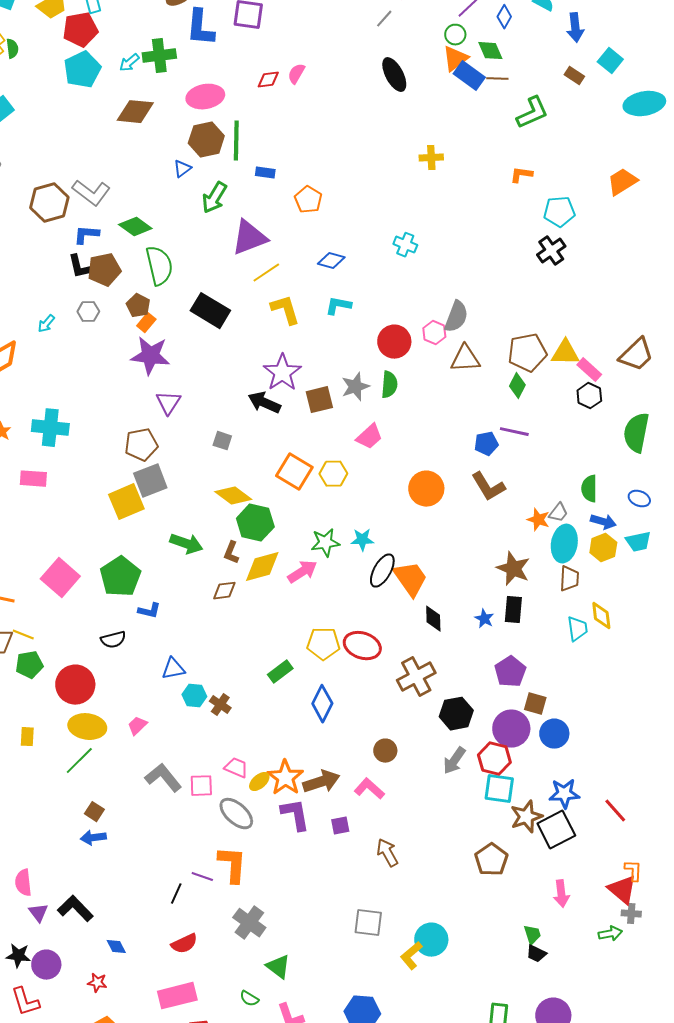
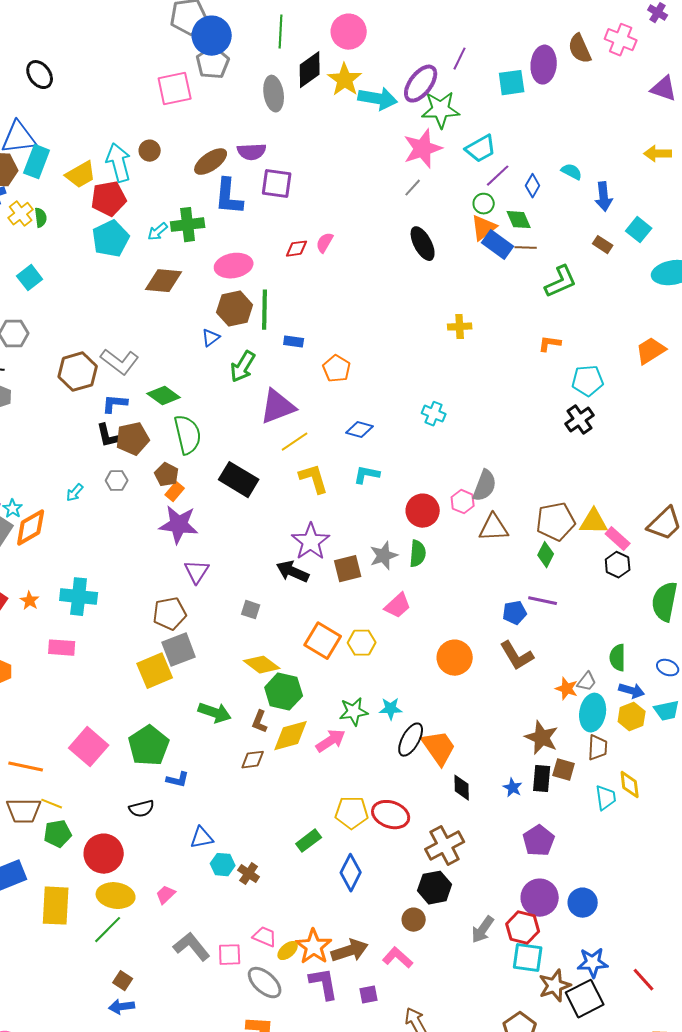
brown square: (535, 704) -> (564, 770), moved
black hexagon: (456, 714) -> (435, 888), moved
yellow rectangle: (27, 737) -> (56, 906), size x2.0

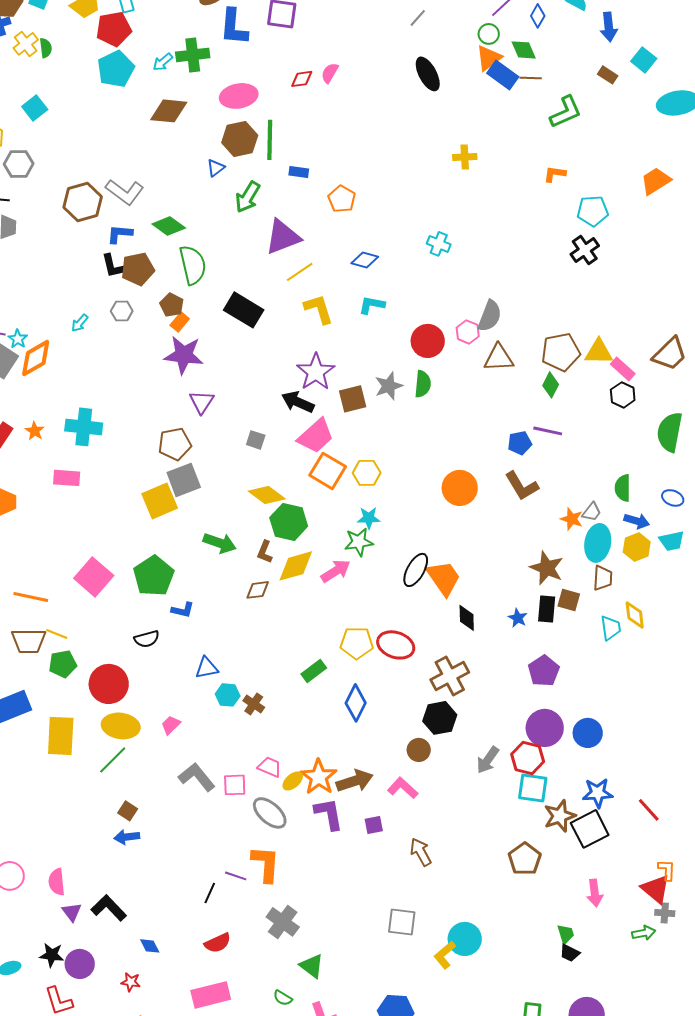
pink trapezoid: (398, 606) -> (316, 436), moved, size x1.4
cyan star: (391, 709) -> (369, 518), moved

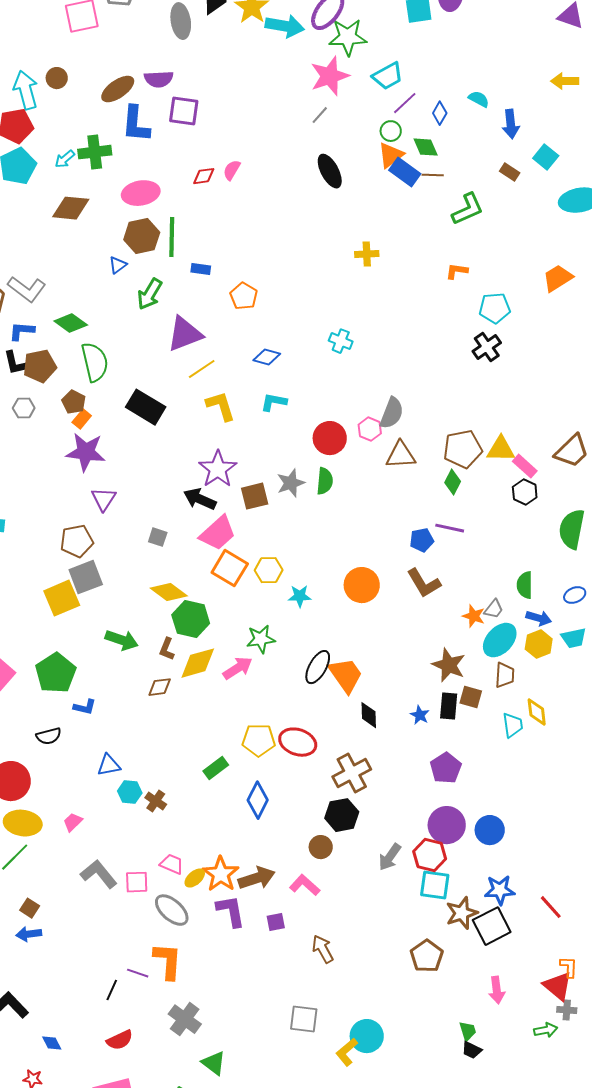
blue ellipse: (673, 498) -> (575, 595), turned -45
cyan star: (369, 518) -> (300, 596), moved
cyan ellipse: (598, 543) -> (500, 640), turned 33

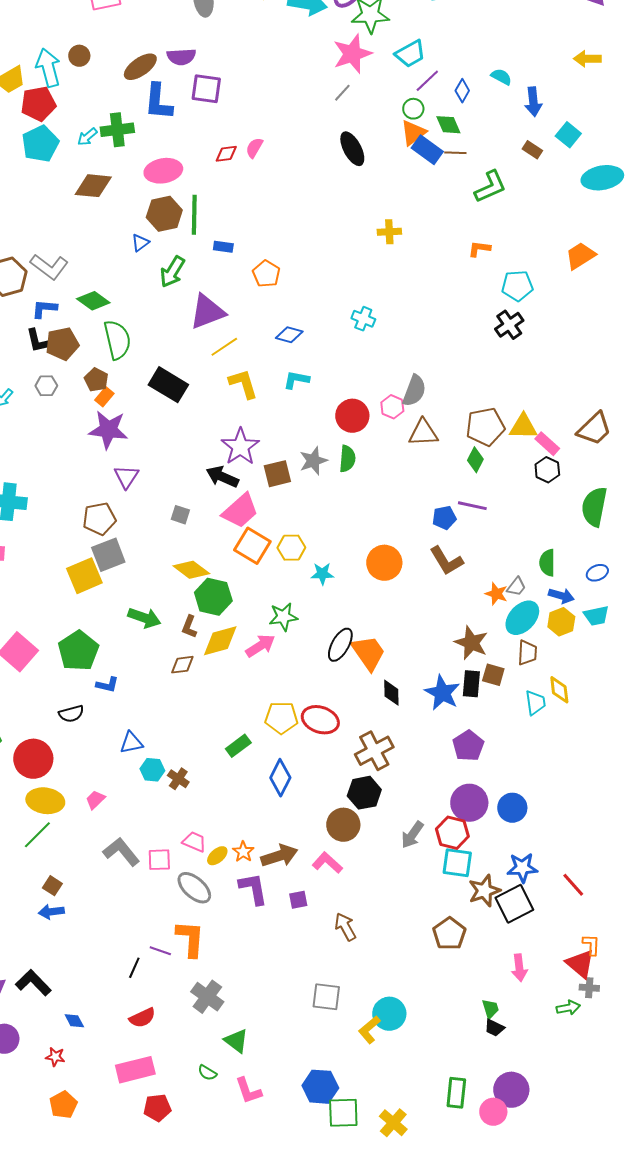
blue star: (420, 715) -> (442, 693), size x1.8
brown circle: (321, 847) -> (343, 825), size x1.4
orange star: (221, 874) -> (243, 852), size x0.6

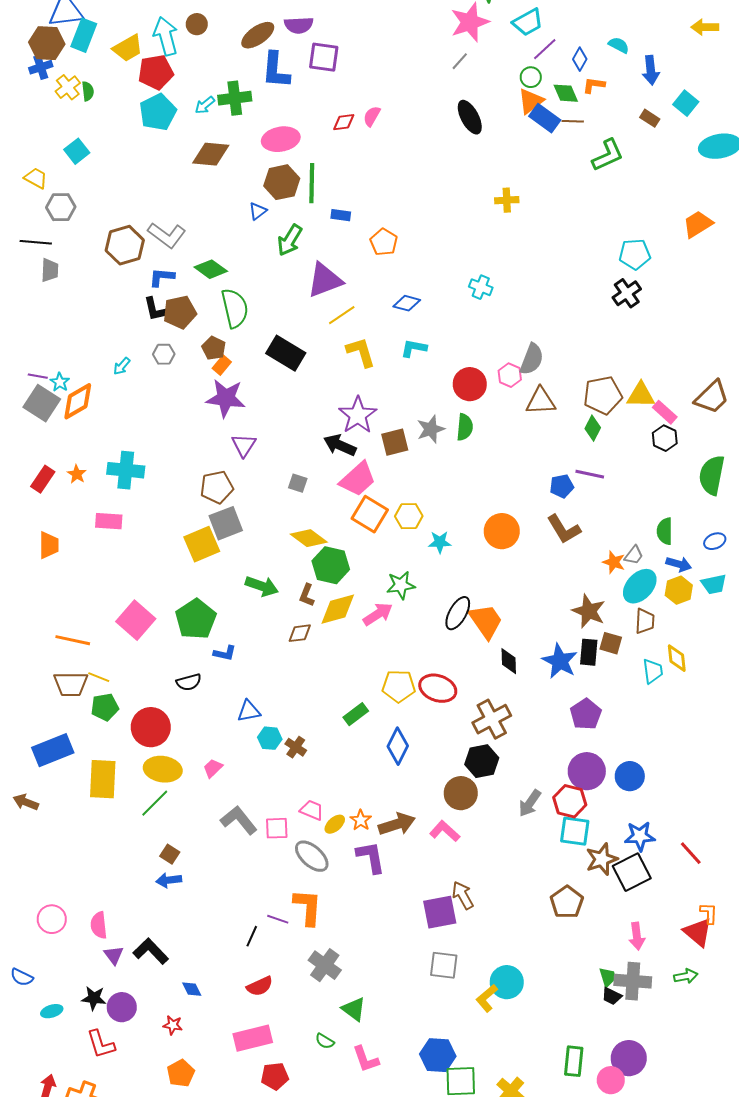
orange L-shape: (479, 249) -> (594, 85), moved
purple square: (298, 900) -> (440, 912), moved, size x1.8
gray cross: (589, 988) -> (633, 981), moved, size x1.8

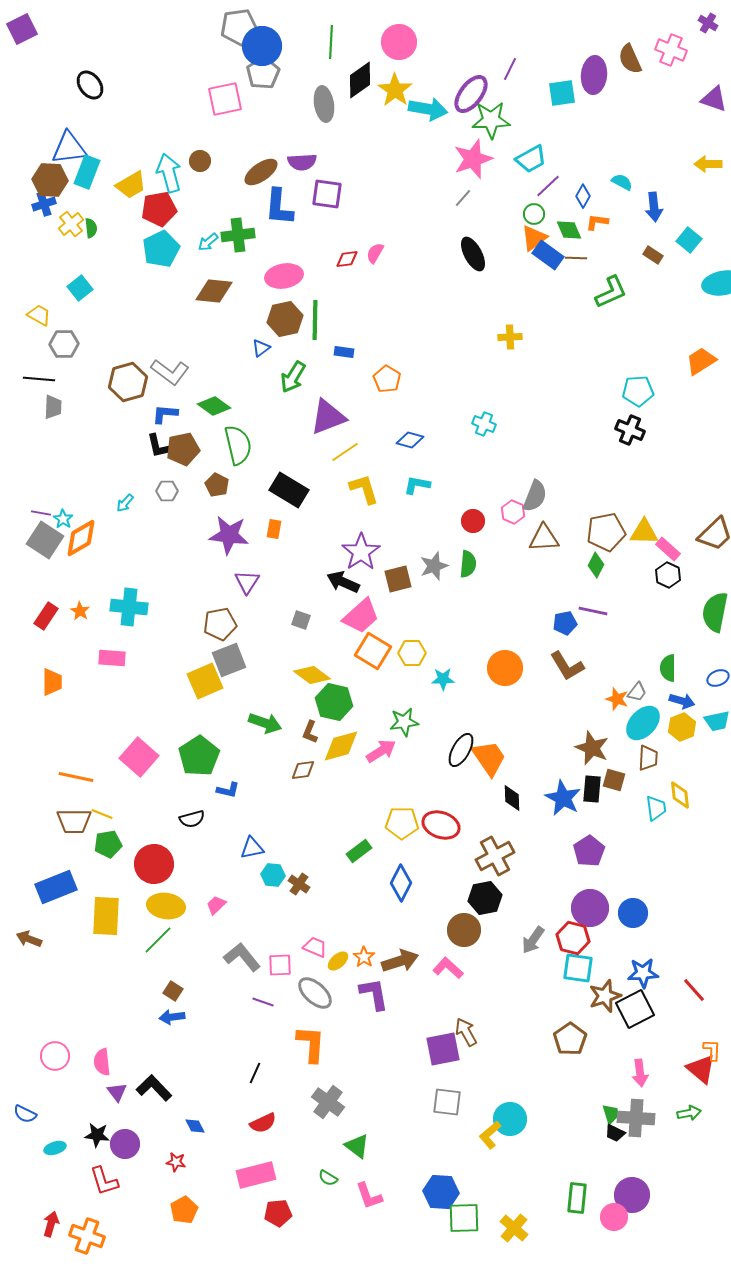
black cross: (627, 293) -> (630, 430), turned -32
orange rectangle: (222, 365) -> (274, 529), moved, turned -30
red circle: (470, 384) -> (473, 521), size x0.7
purple line: (278, 919) -> (263, 1002), moved

